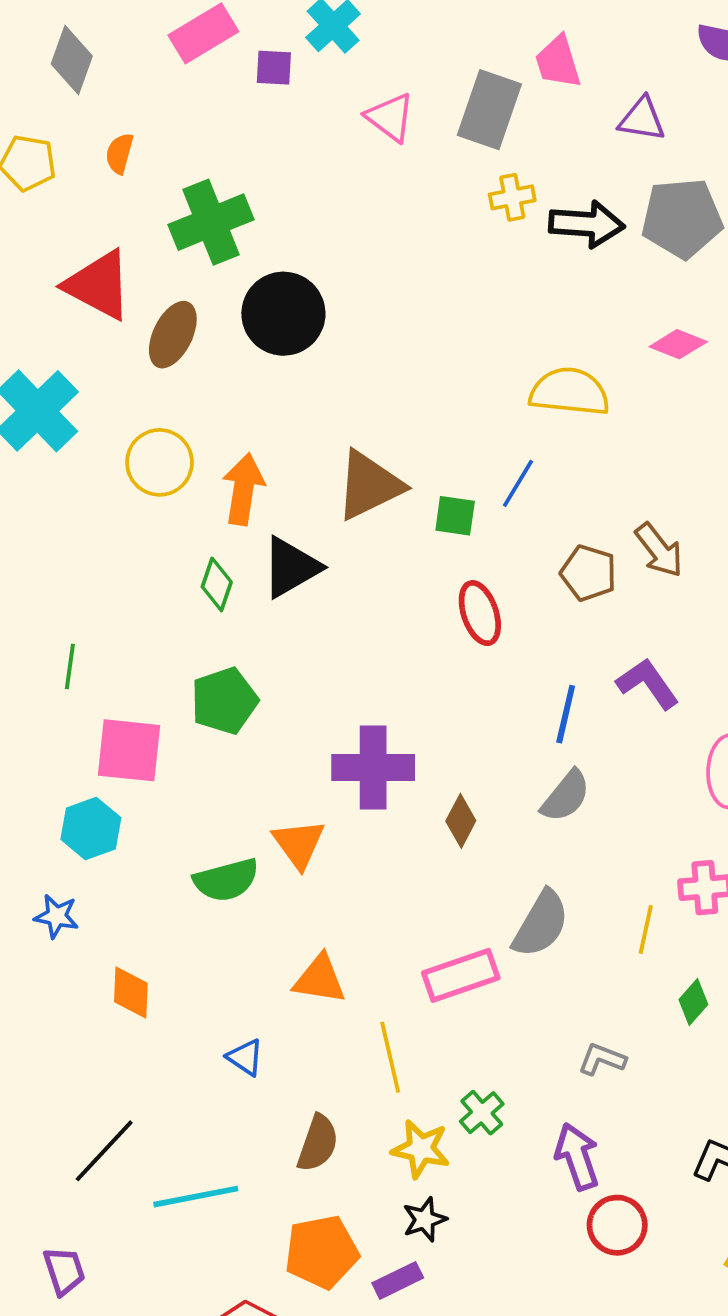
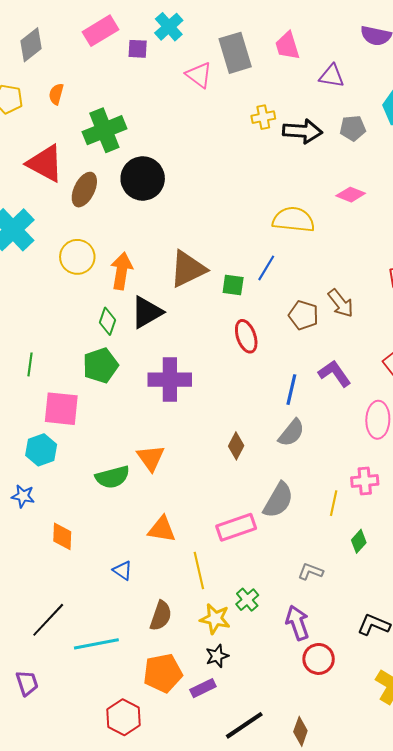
gray diamond: (72, 60) -> (31, 45), turned 32
gray rectangle: (489, 110) -> (235, 53), moved, turned -36
gray pentagon: (682, 218) -> (353, 128), size x0.6
green pentagon: (224, 701) -> (100, 365), moved
purple cross: (373, 767) -> (170, 380), moved

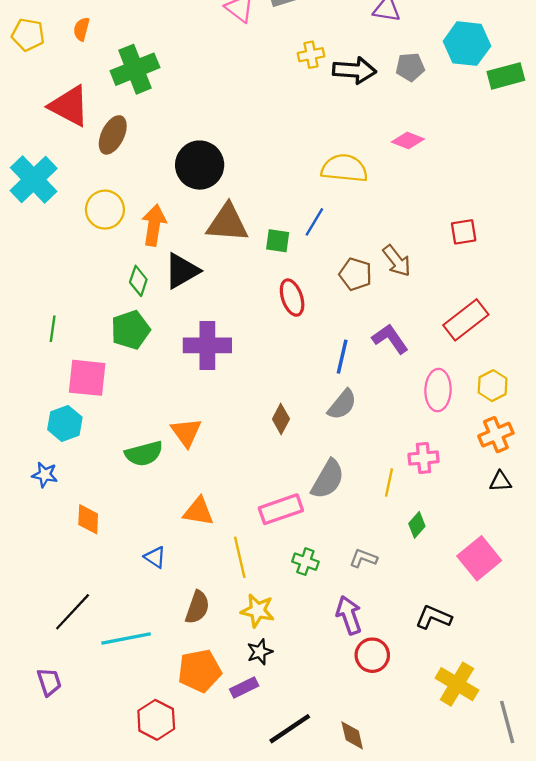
black circle: (143, 178) -> (200, 165), moved
brown triangle: (188, 269) -> (227, 223), turned 30
green cross: (247, 600) -> (305, 562), moved, turned -30
brown diamond: (300, 731) -> (352, 735), turned -32

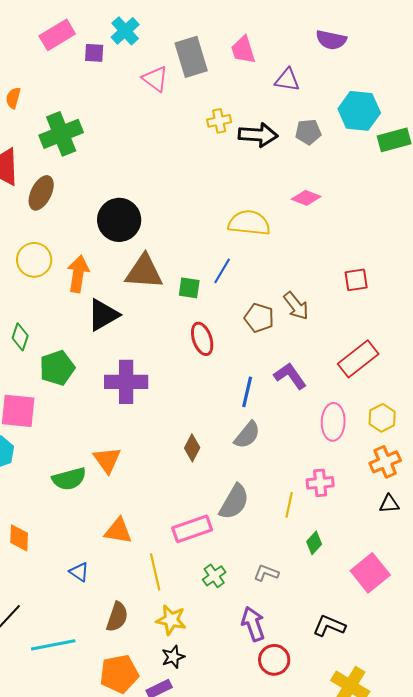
green diamond: (138, 281) -> (20, 337), moved
green cross: (305, 562) -> (214, 576), turned 35

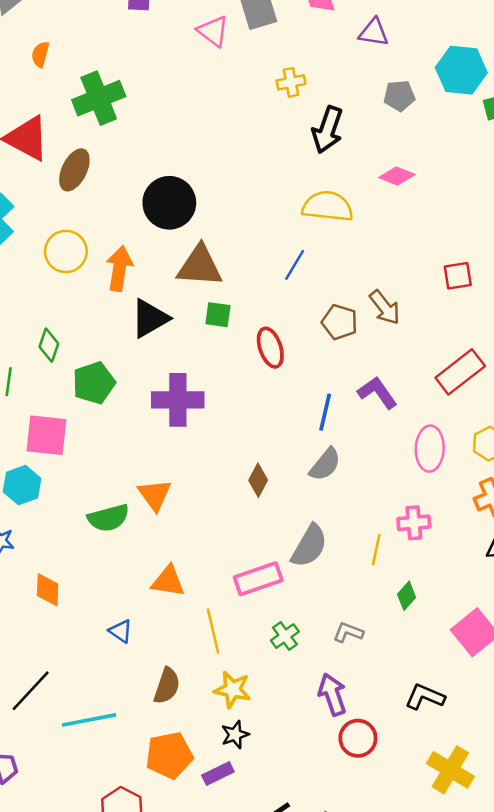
black arrow: (258, 135) -> (327, 130), moved, turned 105
green square: (189, 288) -> (218, 315), moved

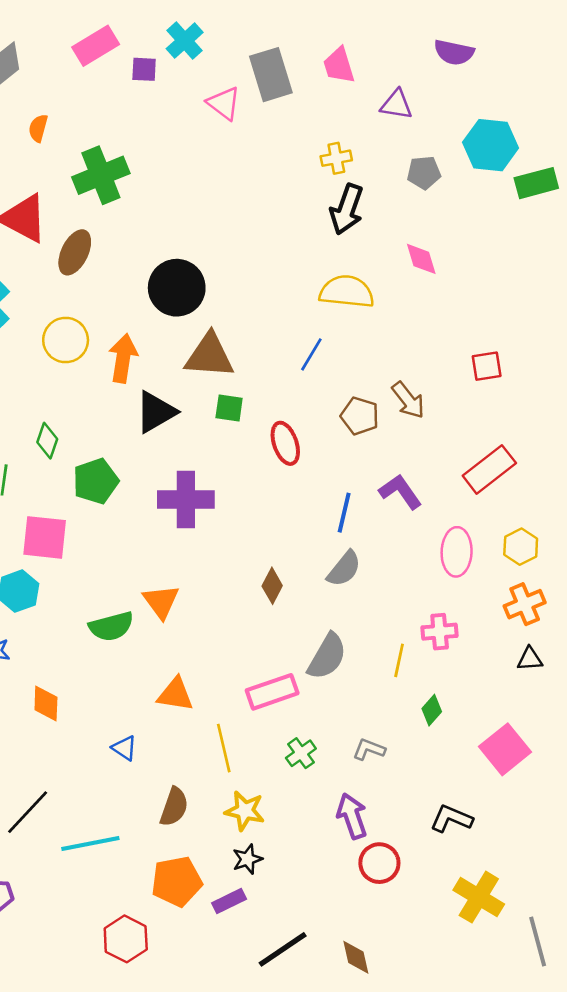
yellow cross: (291, 82) -> (336, 158), moved
pink diamond: (397, 176) -> (421, 259), turned 52

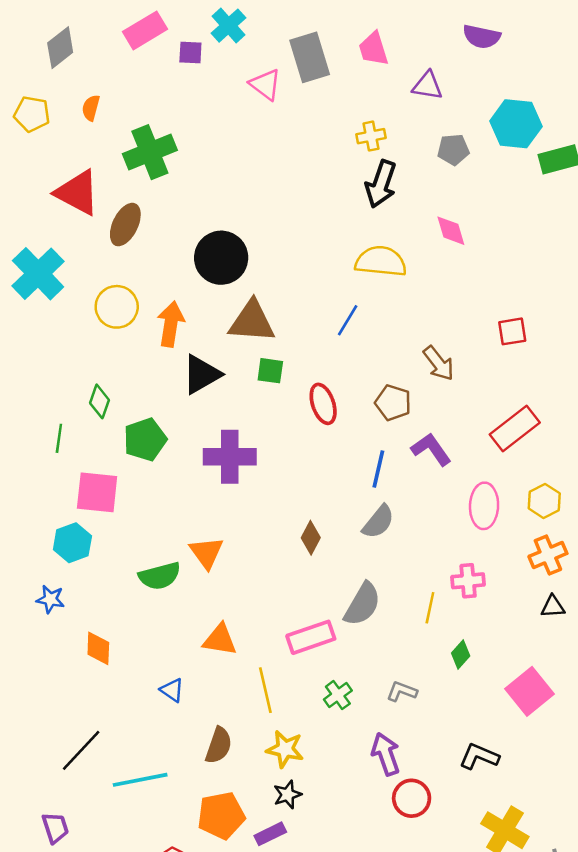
brown pentagon: (360, 416) -> (393, 403), moved

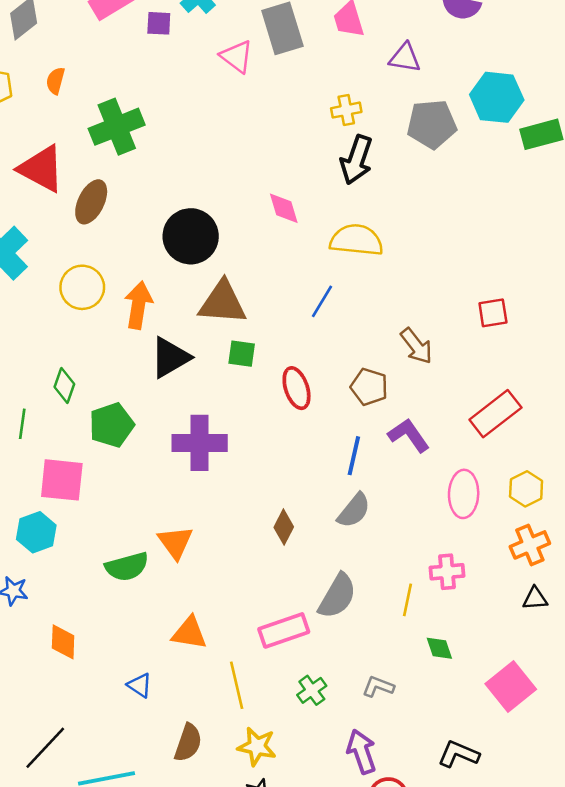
gray pentagon: (453, 150) -> (432, 124), size x1.5
pink diamond: (451, 231) -> (284, 208), moved
green diamond: (461, 655) -> (439, 648), turned -60

